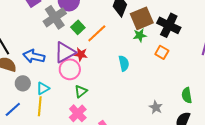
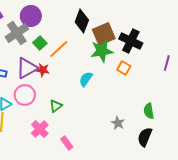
green star: (140, 35) -> (102, 51), size x1.6
cyan semicircle: (124, 63) -> (86, 79), turned -133
pink circle: (70, 69) -> (25, 95), moved
green triangle: (81, 91) -> (56, 106), moved

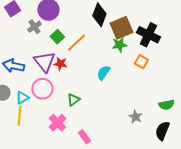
gray cross: (17, 33) -> (34, 27), size x0.6
green star: (102, 51) -> (119, 45), size x0.7
purple triangle: (27, 68) -> (44, 62), turned -40
green semicircle: (149, 111) -> (166, 105), turned -91

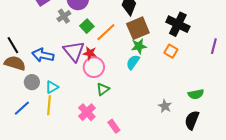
brown square: (121, 28) -> (138, 28), moved
green star: (119, 45) -> (139, 46), moved
pink circle: (42, 89) -> (94, 67), moved

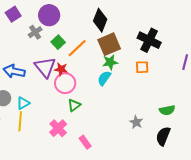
orange square: (171, 51) -> (142, 67), turned -32

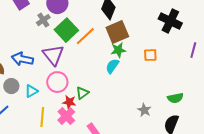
black cross: (149, 40) -> (170, 21), moved
green square: (58, 42) -> (66, 30), size x1.6
red star: (61, 69) -> (69, 102), moved
pink circle: (65, 83) -> (57, 82), moved
yellow line: (20, 121) -> (42, 117), moved

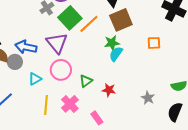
green star: (118, 50) -> (112, 43), moved
gray circle: (11, 86) -> (15, 62), moved
red star: (69, 102) -> (109, 90), moved

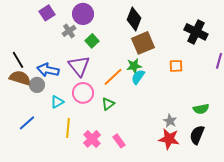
green square: (70, 18) -> (92, 41), size x0.6
orange line: (89, 24) -> (113, 77), moved
red star: (109, 90) -> (169, 139), moved, size x1.5
pink cross: (70, 104) -> (92, 139), moved

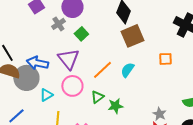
green star: (134, 66) -> (115, 106), moved
gray circle: (37, 85) -> (26, 78), size x1.6

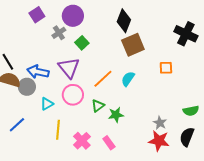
gray circle: (26, 78) -> (27, 87), size x0.7

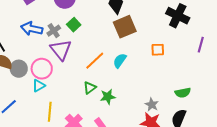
gray cross: (59, 33) -> (54, 31), moved
blue arrow: (38, 72) -> (32, 29), moved
pink circle: (73, 95) -> (42, 69), moved

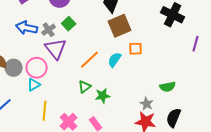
orange square: (158, 50) -> (136, 49), moved
green semicircle: (183, 93) -> (168, 87), moved

